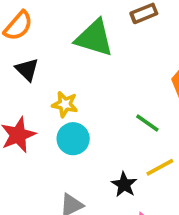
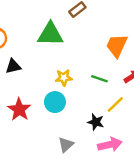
black triangle: (27, 70) -> (13, 66), turned -42
yellow star: (65, 104) -> (64, 78), moved

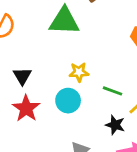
black triangle: (13, 66) -> (22, 76), moved, turned -49
green line: (99, 79) -> (113, 91), moved

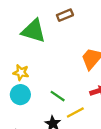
yellow star: (79, 72) -> (21, 72), moved

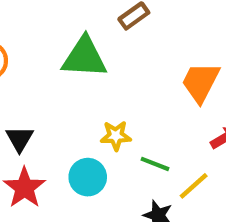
yellow star: (21, 72) -> (116, 136), moved

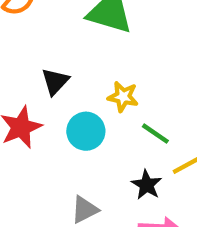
black triangle: (20, 139) -> (55, 81), moved

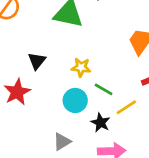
cyan circle: (86, 131) -> (75, 100), moved

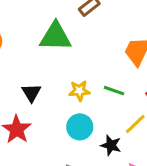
green line: (104, 89) -> (114, 91), moved

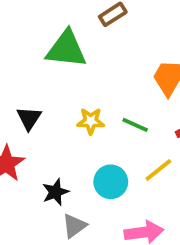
cyan circle: (80, 127) -> (111, 182), moved
black star: (111, 145) -> (55, 192), moved, turned 30

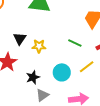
yellow star: (91, 121) -> (39, 46), moved

